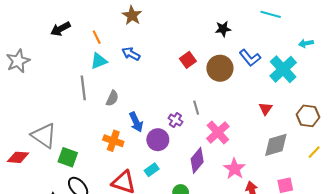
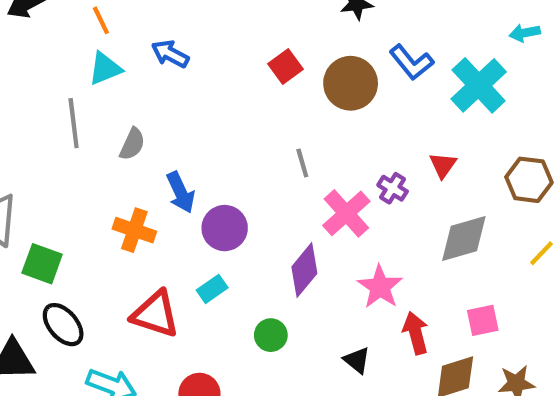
purple cross: (175, 120) -> (393, 188), moved

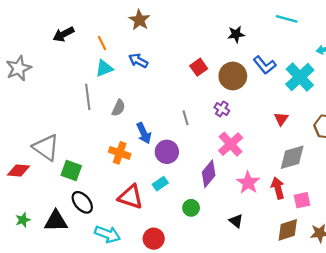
gray line: (302, 163) -> (186, 118), moved
purple cross: (393, 188) -> (222, 109), moved
red arrow: (416, 333) -> (278, 188), moved

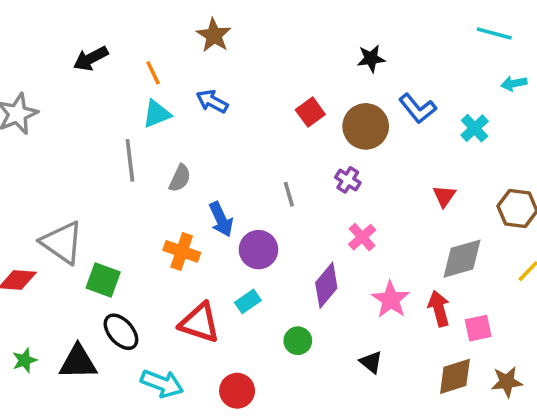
cyan line: (287, 19) -> (494, 34), moved
cyan cross: (300, 77) -> (475, 128), size x0.6
pink cross: (231, 144) -> (362, 237), size x0.7

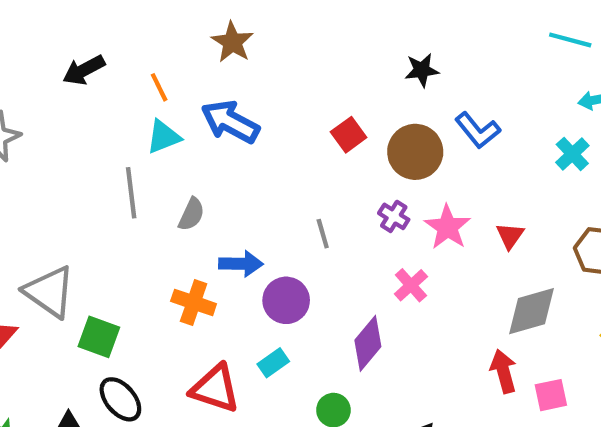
blue arrow: (212, 101) -> (230, 122), size x1.5
cyan cross: (475, 128) -> (572, 154), moved
blue arrow: (221, 219) -> (241, 264), turned -64
pink star: (391, 300) -> (448, 227), moved

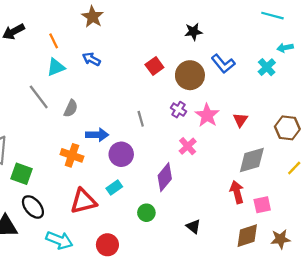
blue arrow: (230, 122) -> (91, 59), size x0.6
cyan cross: (572, 154) -> (267, 67), moved
gray line: (131, 193) -> (39, 97), turned -30
red triangle: (215, 389) -> (83, 201), turned -32

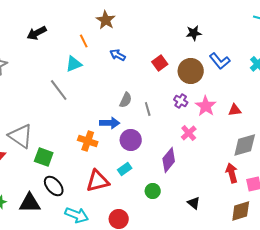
orange line: (54, 41) -> (84, 41), moved
blue arrow: (91, 59) -> (118, 55), moved
gray semicircle: (71, 108) -> (126, 100), moved
red triangle: (240, 120) -> (235, 110), turned 48

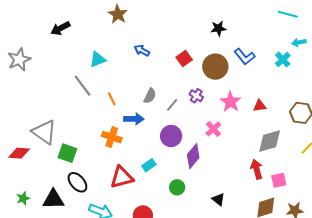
brown star: (106, 20) -> (118, 14), moved
orange line: (84, 41) -> (112, 99), moved
purple cross: (181, 101) -> (196, 96), moved
gray line: (148, 109) -> (172, 105), turned 56
purple circle: (131, 140) -> (171, 136), moved

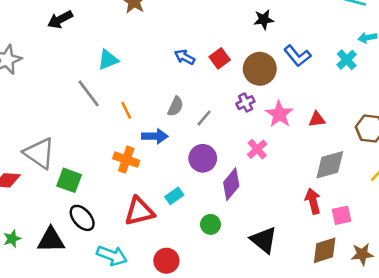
blue arrow: (142, 50) -> (185, 57), moved
purple cross: (196, 96) -> (246, 103), moved, turned 32
black triangle: (218, 199) -> (264, 240), size x1.6

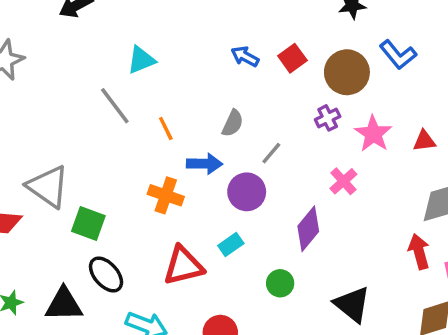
gray line: (204, 118) -> (271, 153), moved
purple circle: (203, 158) -> (247, 192), moved

